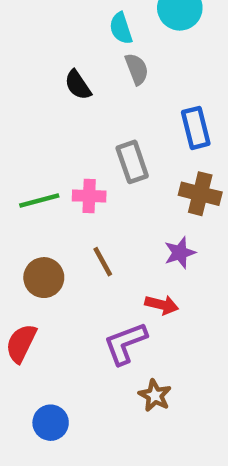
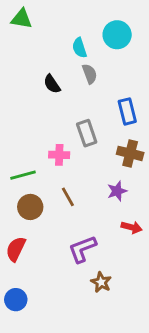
green line: (39, 201) -> (23, 175), moved
red arrow: (162, 305) -> (132, 227), moved
blue circle: (51, 423) -> (16, 300), moved

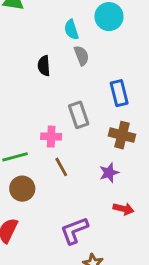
black semicircle: (52, 84) -> (44, 66), turned 30
brown line: (68, 197) -> (61, 167), moved

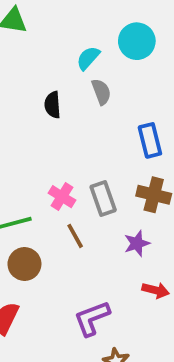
cyan semicircle: (71, 30) -> (88, 58), turned 60
gray rectangle: (79, 115) -> (103, 198), moved
pink cross: (51, 137) -> (62, 197), turned 30

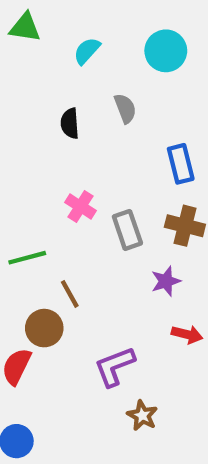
cyan semicircle: (88, 58) -> (87, 51), moved
pink cross: (62, 197) -> (80, 207), moved
brown line: (75, 236) -> (70, 294), moved
brown circle: (24, 264) -> (44, 328), moved

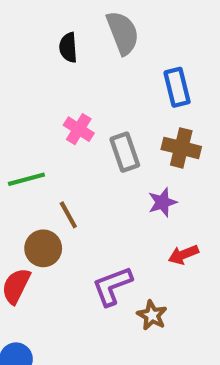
gray semicircle: (125, 108) -> (123, 33), size x1.5
red arrow: (187, 334) -> (183, 255), turned 144
brown star: (142, 416) -> (152, 315), moved

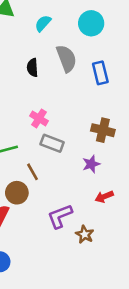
blue rectangle: (177, 87) -> (100, 73), moved
gray rectangle: (125, 152) -> (52, 143), moved, turned -50

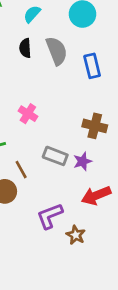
black semicircle: (33, 68) -> (25, 48), moved
gray rectangle: (52, 143) -> (55, 156), moved
red arrow: (104, 197) -> (96, 195), size x1.5

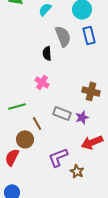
black semicircle: (25, 48) -> (47, 53), moved
blue rectangle: (92, 66) -> (89, 35), moved

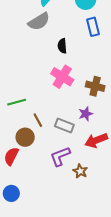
gray semicircle: (63, 36) -> (39, 21), moved, turned 80
black semicircle: (47, 53) -> (62, 46), moved
pink cross: (42, 82) -> (62, 77), moved, size x1.5
gray rectangle: (62, 113) -> (64, 125), moved

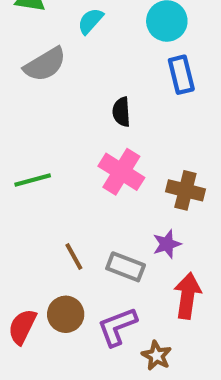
gray semicircle: (39, 21) -> (45, 64), moved
green line: (17, 102) -> (33, 180), moved
brown circle: (25, 137) -> (66, 314), moved
red arrow: (96, 140) -> (188, 296), turned 120

